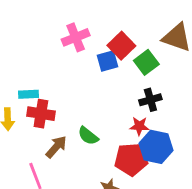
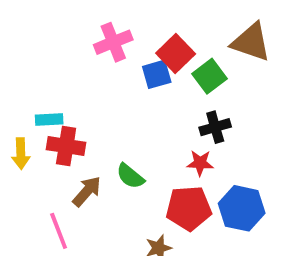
blue hexagon: (156, 147) -> (242, 208), moved

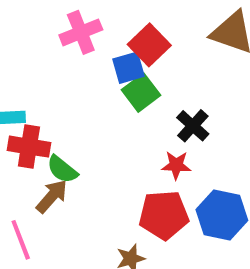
green square: (210, 76) -> (141, 93), moved
black cross: (215, 127) -> (193, 126), turned -32
green semicircle: (130, 176) -> (62, 169), moved

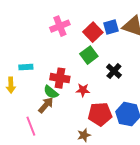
blue square: (129, 68) -> (111, 27), moved
red cross: (29, 147) -> (60, 78), moved
red star: (176, 165) -> (83, 90), moved

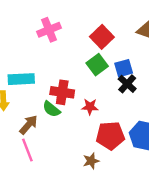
pink cross: (60, 26) -> (49, 30), moved
blue square: (111, 27) -> (124, 68), moved
cyan rectangle: (26, 67) -> (21, 79), size x1.5
brown arrow: (46, 105) -> (29, 125), moved

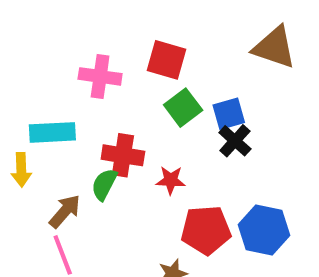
pink cross: (49, 30) -> (100, 76), moved, turned 30
red square: (102, 37) -> (166, 60), moved, turned -30
green semicircle: (51, 109) -> (104, 184), turned 78

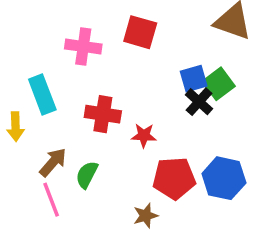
green square: (183, 108) -> (219, 84), moved
cyan rectangle: (52, 132) -> (42, 95), turned 72
green semicircle: (104, 184) -> (87, 175), moved

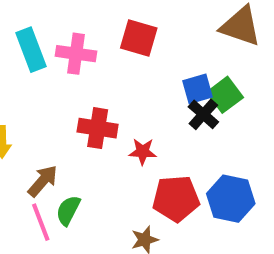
cyan rectangle: (42, 95) -> (31, 50), moved
green semicircle: (87, 175) -> (68, 210), moved

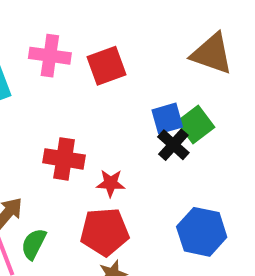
red square: (139, 38) -> (107, 66), turned -36
pink cross: (76, 54) -> (50, 56), moved
red pentagon: (176, 199) -> (105, 232), moved

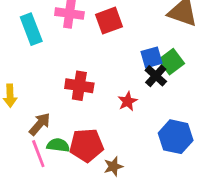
red star: (111, 183) -> (127, 101), moved, turned -30
red pentagon: (105, 232) -> (86, 145), moved
green semicircle: (34, 244) -> (58, 145), turned 70

